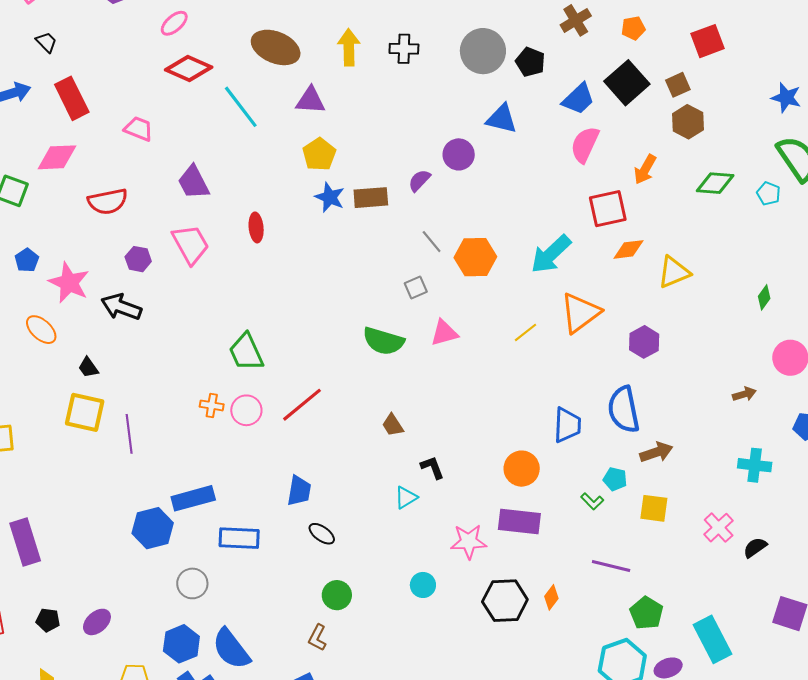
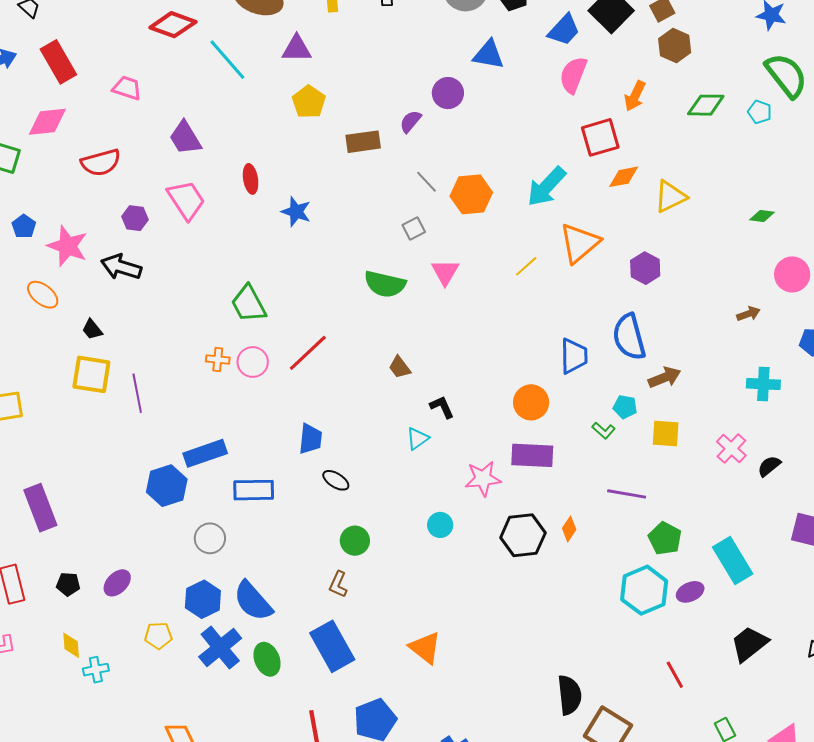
blue star: (330, 197) -> (296, 212), moved
green diamond: (764, 297) -> (762, 216), turned 65
pink triangle: (444, 333) -> (445, 272), turned -40

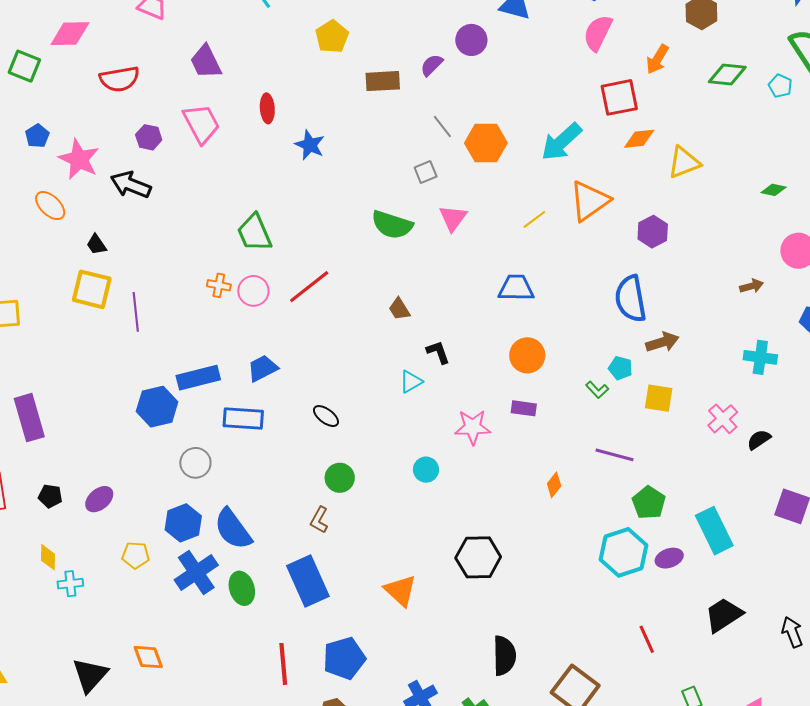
blue trapezoid: (574, 356) -> (516, 288), moved, turned -93
blue trapezoid: (310, 439) -> (263, 368), moved, turned -128
purple rectangle: (532, 455) -> (524, 408), size x0.6
black hexagon: (523, 535) -> (478, 557), moved
black semicircle: (569, 695) -> (504, 656), moved

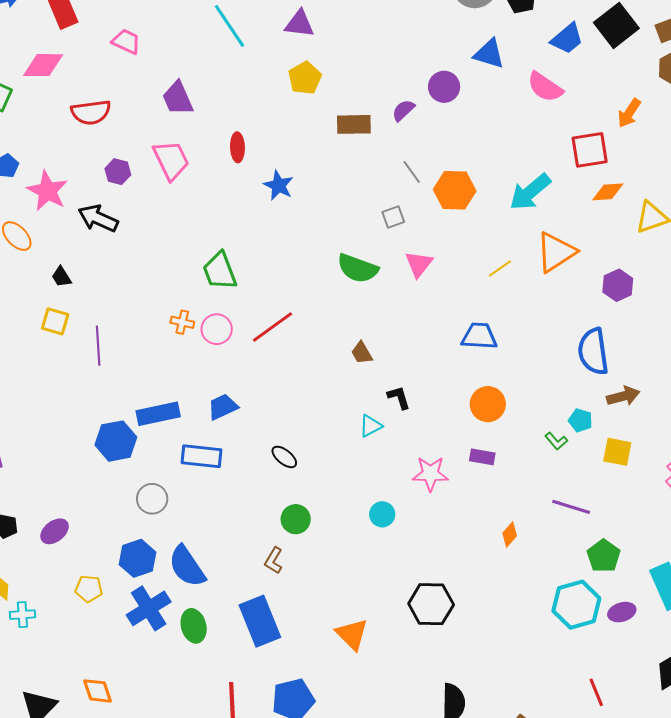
pink semicircle: (598, 33) -> (545, 87), moved, turned -84
yellow square: (92, 289) -> (55, 321), size x0.7

